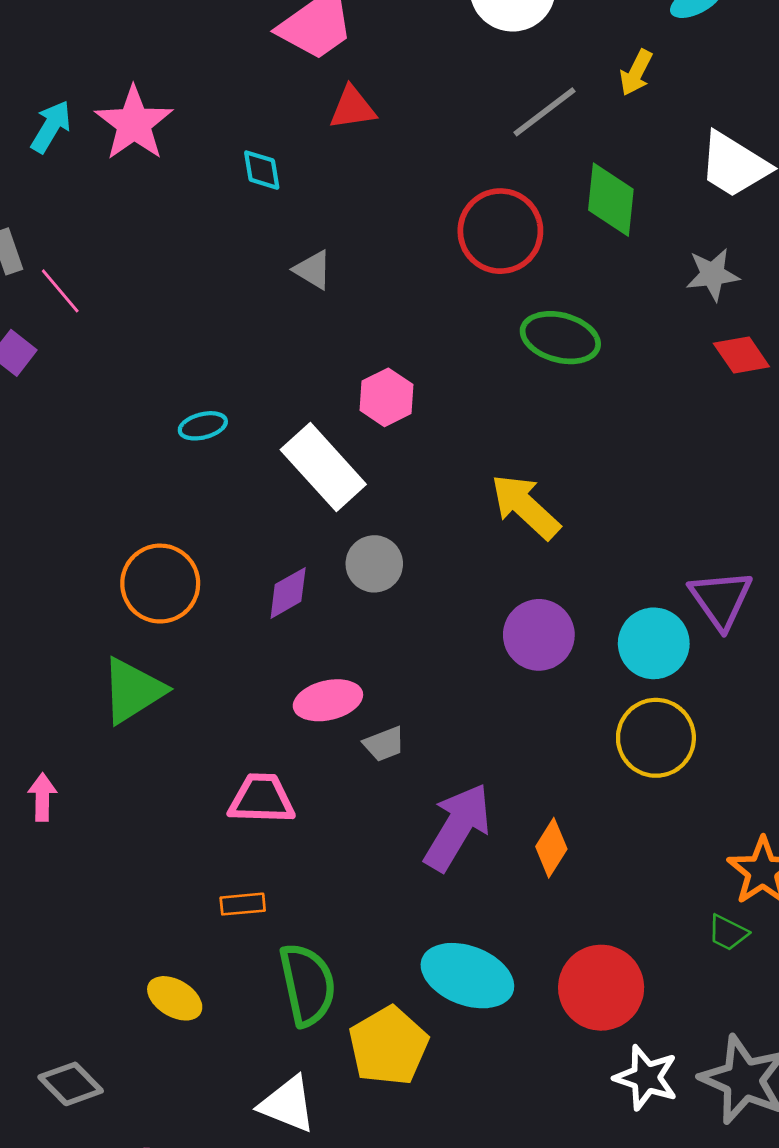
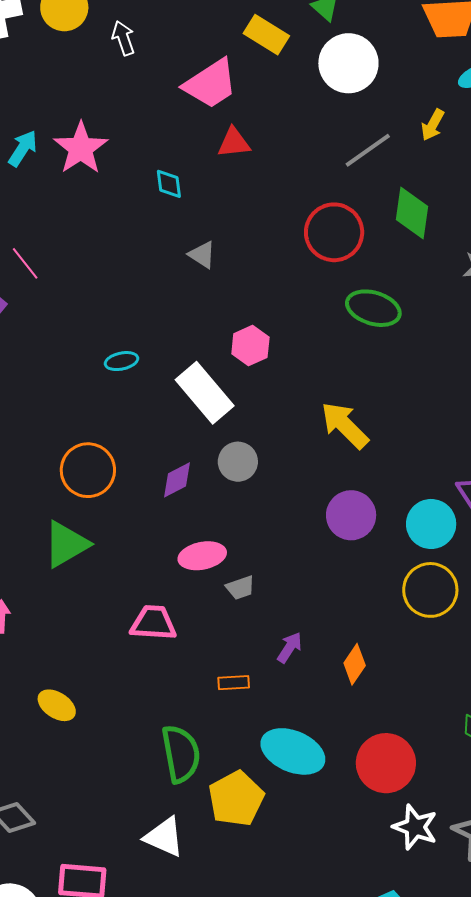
purple arrow: (457, 827) -> (290, 647), size x0.5
orange rectangle: (243, 904) -> (234, 683), moved
yellow ellipse: (175, 998) -> (57, 705), moved

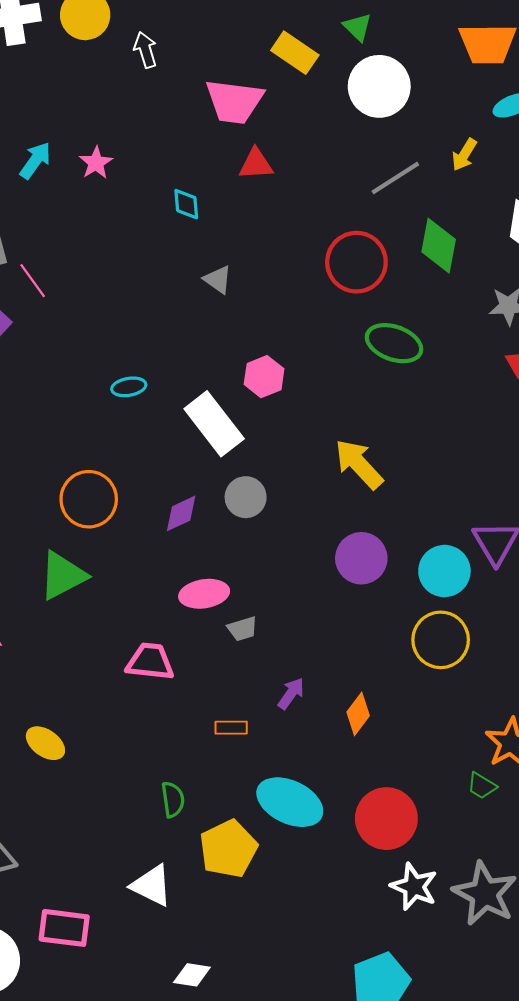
pink trapezoid: (211, 84) -> (234, 101), turned 38
pink star: (81, 148) -> (96, 163), size x0.6
green semicircle: (181, 754) -> (173, 800), size x0.6

